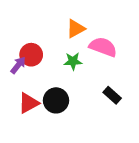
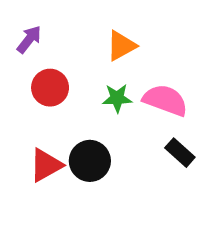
pink semicircle: (103, 47) -> (165, 100), moved
purple arrow: (18, 65) -> (29, 39), moved

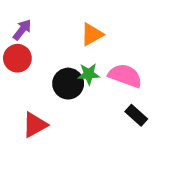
red circle: (50, 88) -> (17, 58), moved
black circle: (90, 161) -> (68, 84), moved

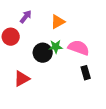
purple arrow: (22, 30) -> (26, 17), moved
black rectangle: (136, 115) -> (86, 73), turned 32

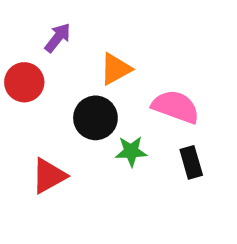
orange triangle: (58, 22) -> (116, 69), moved
green star: (56, 47) -> (131, 151), moved

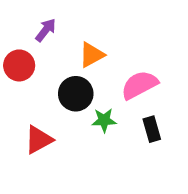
pink semicircle: (176, 107) -> (139, 85), turned -48

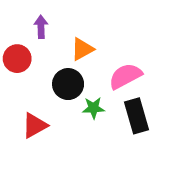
purple arrow: (46, 30) -> (41, 27), turned -40
black rectangle: (152, 129) -> (136, 116), size x1.5

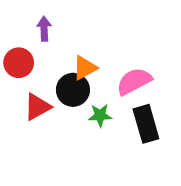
orange triangle: (82, 49) -> (85, 68), moved
red triangle: (35, 125) -> (37, 107), moved

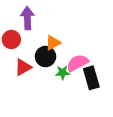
purple arrow: (44, 29) -> (27, 18), size x1.5
pink semicircle: (134, 81) -> (77, 63), moved

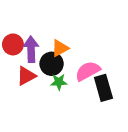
purple arrow: (27, 18) -> (31, 49), moved
green star: (63, 73) -> (59, 82), moved

